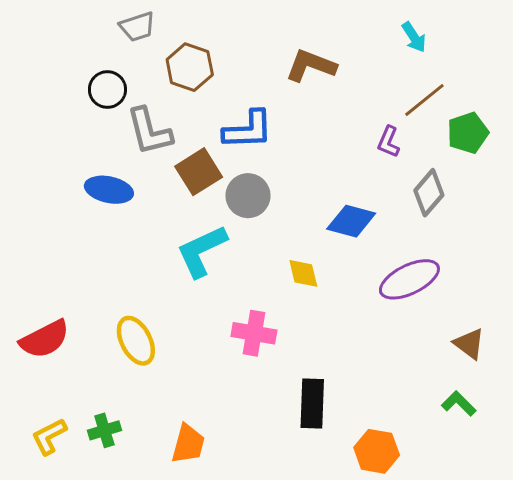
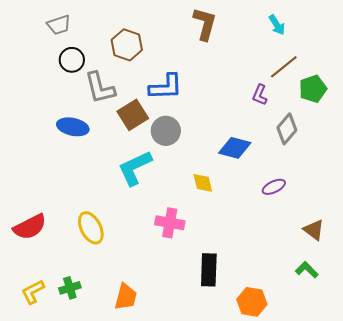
gray trapezoid: (137, 27) -> (59, 25), moved
brown L-shape: (311, 66) -> (205, 24), moved, turned 84
purple ellipse: (409, 279) -> (274, 187), size x0.6

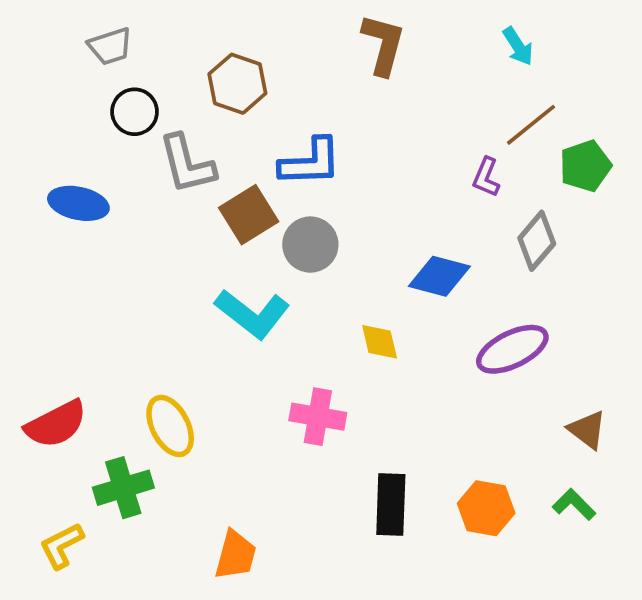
blue ellipse: (73, 127) -> (78, 203), moved
cyan L-shape: (135, 168) -> (252, 314), turned -117
purple ellipse: (274, 187) -> (512, 349), size x1.6
green cross: (70, 288) -> (123, 488), moved, size x1.4
orange hexagon: (252, 302) -> (486, 508), moved

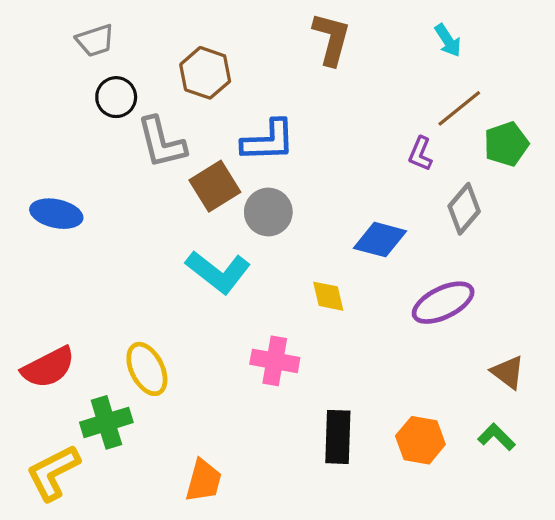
blue ellipse: (78, 203) -> (56, 214), moved
yellow L-shape: (62, 546) -> (53, 473), size x1.4

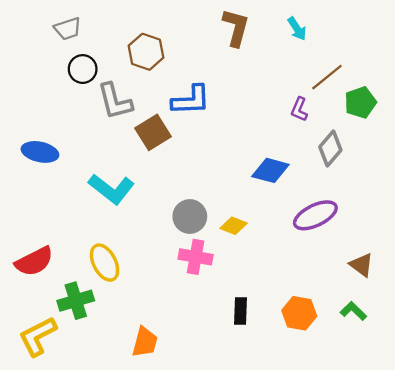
cyan arrow: (448, 40) -> (297, 29), moved
gray circle: (268, 212) -> (190, 217), moved
cyan L-shape: (218, 272) -> (111, 189), moved
yellow diamond: (328, 296) -> (234, 226), moved, turned -55
black rectangle: (338, 437) -> (240, 311), size x0.7

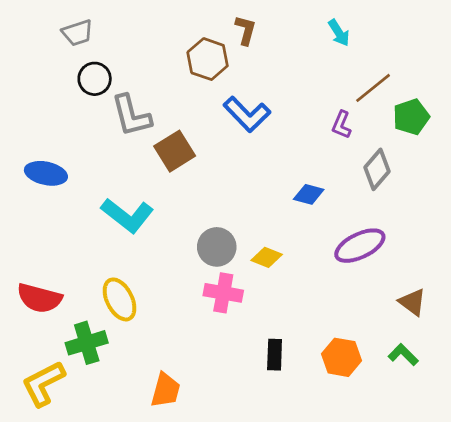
brown L-shape: (236, 28) -> (246, 30), moved, size x0.7
brown hexagon: (146, 52) -> (208, 59), moved
blue L-shape: (191, 100) -> (247, 114), moved, turned 48
blue diamond: (270, 170) -> (309, 194), size x0.7
red semicircle: (34, 261) -> (39, 298), turned 42

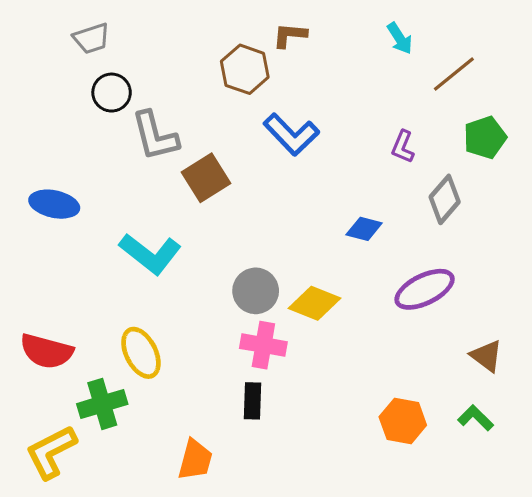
brown L-shape: (246, 30) -> (290, 35), turned -100
brown line: (373, 88) -> (454, 74), moved
yellow diamond: (267, 257) -> (315, 303), size x1.4
black rectangle: (275, 355) -> (253, 401), moved

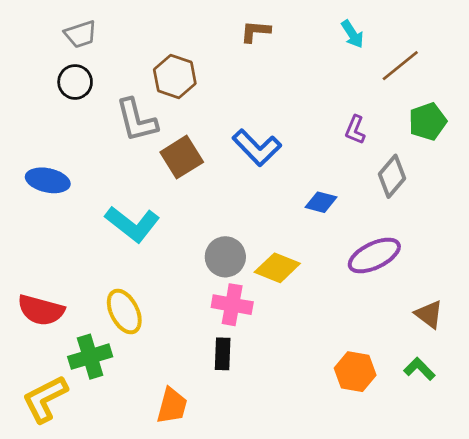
brown hexagon: (245, 69) -> (175, 77), moved
black circle: (112, 93) -> (75, 82), moved
blue L-shape: (291, 134) -> (257, 148), moved

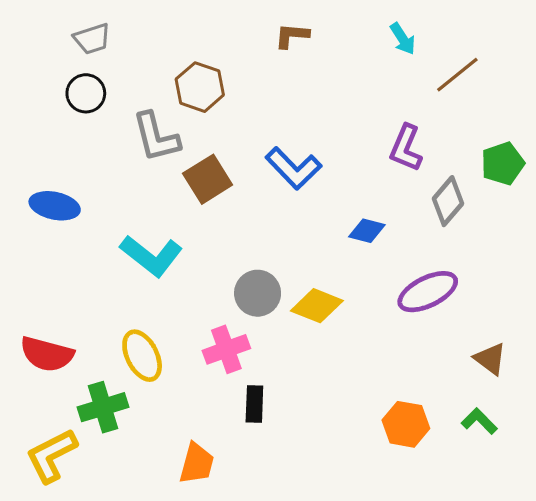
green pentagon: (428, 122) -> (503, 164), moved
purple L-shape: (355, 130) -> (406, 148), size x1.4
pink cross: (232, 305) -> (226, 349), moved, turned -30

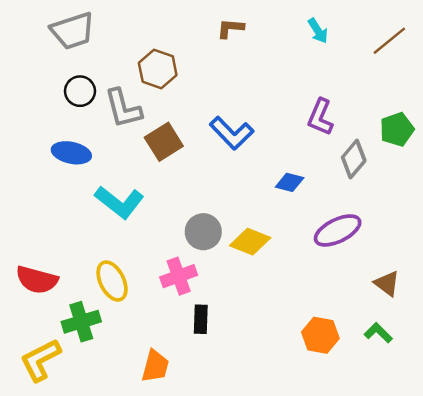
gray trapezoid: (92, 39) -> (73, 31), size x1.5
brown line: (457, 75) -> (389, 41), moved
black circle: (86, 93) -> (80, 91), moved
blue ellipse: (55, 206) -> (71, 153), moved

